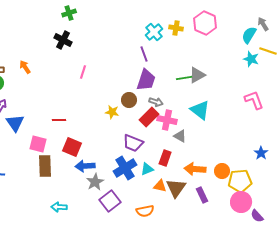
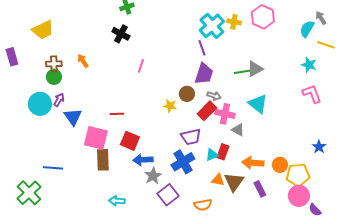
cyan cross: (154, 32) -> (212, 26), size x1.4
cyan star: (251, 59) -> (309, 65), moved
purple trapezoid: (133, 143) -> (191, 137), turned -35
pink square: (38, 144) -> (96, 138), size x1.4
cyan triangle: (147, 169) -> (212, 155), moved

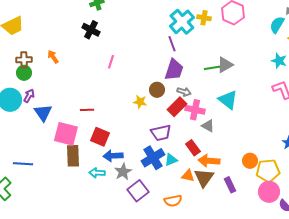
red rectangle: (223, 152) -> (193, 148), turned -56
cyan triangle: (212, 155) -> (171, 160), moved
orange arrow: (253, 163) -> (209, 161), moved
cyan arrow: (117, 201) -> (97, 173), moved

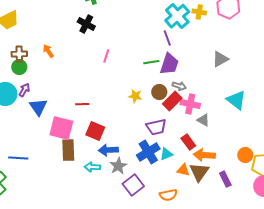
green line: (212, 68) -> (151, 62), moved
brown circle: (157, 90) -> (159, 92), moved
cyan triangle: (228, 100) -> (236, 100), moved

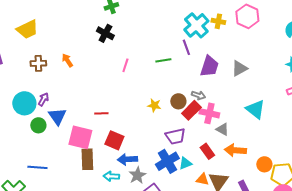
green line: (151, 62) -> (163, 60), moved
purple trapezoid: (169, 64) -> (209, 66), moved
green circle: (19, 67) -> (38, 125), moved
orange arrow: (204, 155) -> (235, 150), moved

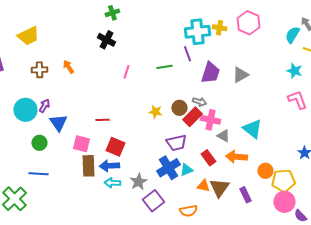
cyan cross: (196, 25) -> (197, 32), turned 35
cyan triangle: (255, 109) -> (252, 129), moved
green circle: (38, 125) -> (39, 143), moved
pink square: (80, 137) -> (81, 144), size x0.7
blue arrow: (127, 159) -> (109, 166), moved

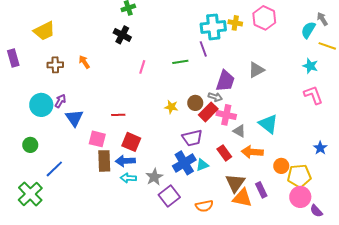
purple trapezoid: (210, 73) -> (225, 81), moved
green circle: (39, 143) -> (30, 145), moved
blue line: (38, 174) -> (54, 169), turned -48
orange triangle: (203, 186) -> (242, 198), moved, size x1.5

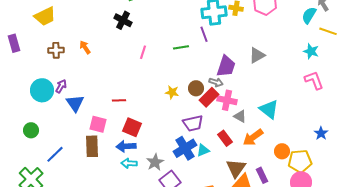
orange arrow: (252, 152) -> (253, 137), turned -40
brown rectangle: (104, 161) -> (92, 146), moved

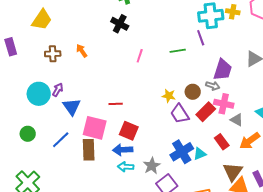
yellow trapezoid: (45, 16) -> (42, 20), turned -30
red rectangle: (209, 97) -> (206, 112), moved
purple trapezoid: (193, 123) -> (180, 114), moved, turned 70
pink square: (98, 124) -> (95, 128), size x1.4
blue line: (55, 154) -> (61, 140), moved

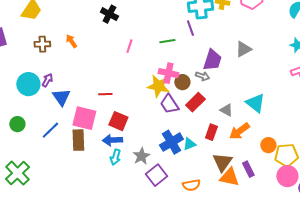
yellow star: (169, 96) -> (158, 86), size x1.6
pink cross: (224, 104) -> (168, 73), moved
red rectangle: (222, 142) -> (211, 132), turned 56
cyan arrow: (126, 167) -> (115, 157), turned -77

